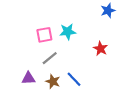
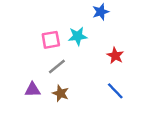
blue star: (108, 11) -> (101, 12), moved
blue line: (74, 79) -> (115, 91), moved

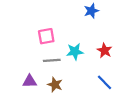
cyan star: (78, 36) -> (75, 52), moved
gray line: (57, 67) -> (52, 60), turned 35

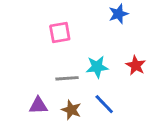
pink square: (46, 36) -> (60, 33), moved
blue line: (105, 82) -> (104, 104), moved

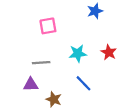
gray line: (67, 78) -> (41, 63), moved
brown star: (71, 110) -> (54, 99), moved

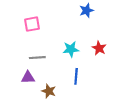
pink square: (48, 26) -> (32, 24), moved
blue line: (84, 83) -> (76, 76), turned 49

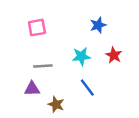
blue star: (86, 10) -> (98, 25), moved
blue line: (76, 76) -> (87, 88), turned -42

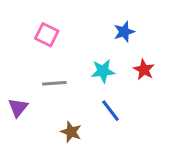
pink square: (37, 28) -> (47, 35), turned 36
purple triangle: (32, 89) -> (18, 108), moved, turned -49

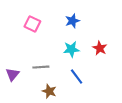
blue star: (124, 32) -> (72, 21), moved
gray line: (54, 83) -> (41, 67), moved

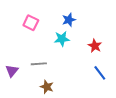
cyan star: (71, 49) -> (62, 39), moved
blue line: (77, 77) -> (100, 73), moved

